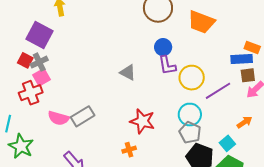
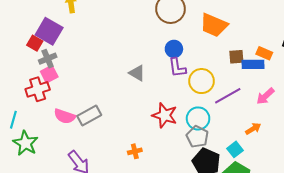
red square: (25, 60) -> (35, 43), moved
brown square: (248, 75) -> (236, 57), moved
red star: (142, 121) -> (165, 115), moved

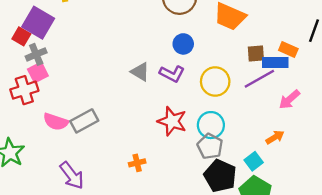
purple L-shape: (177, 68) -> (172, 74), moved, turned -55
purple line: (228, 96) -> (259, 79), moved

